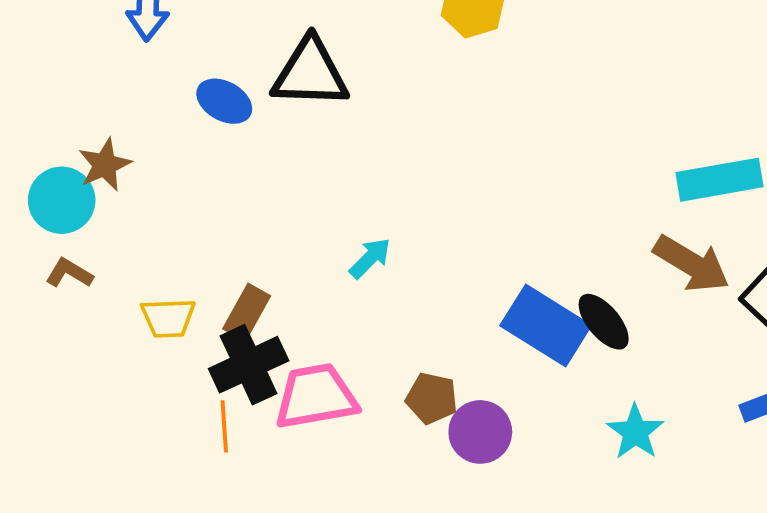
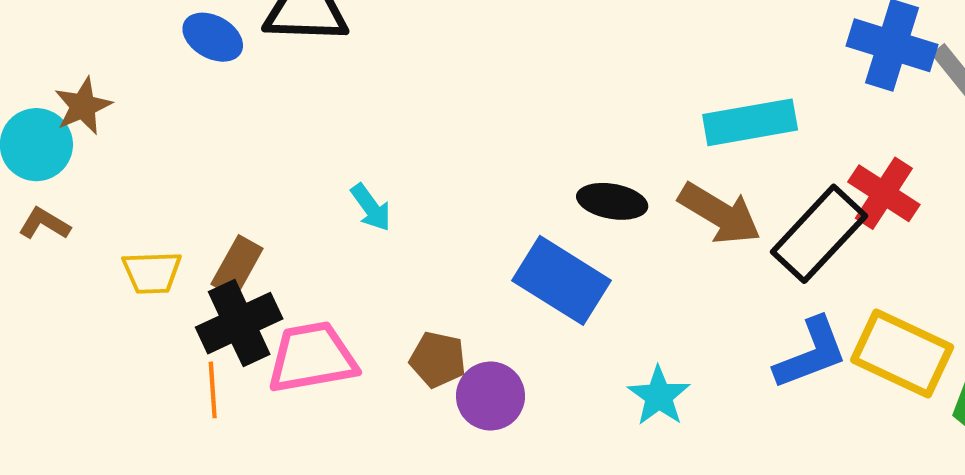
cyan arrow: (370, 258) -> (371, 207), turned 99
black ellipse: (604, 322) -> (612, 201), moved, turned -40

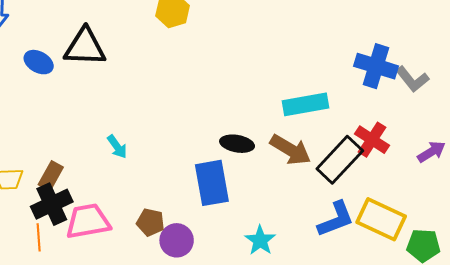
blue rectangle: (561, 280) -> (212, 183), turned 48

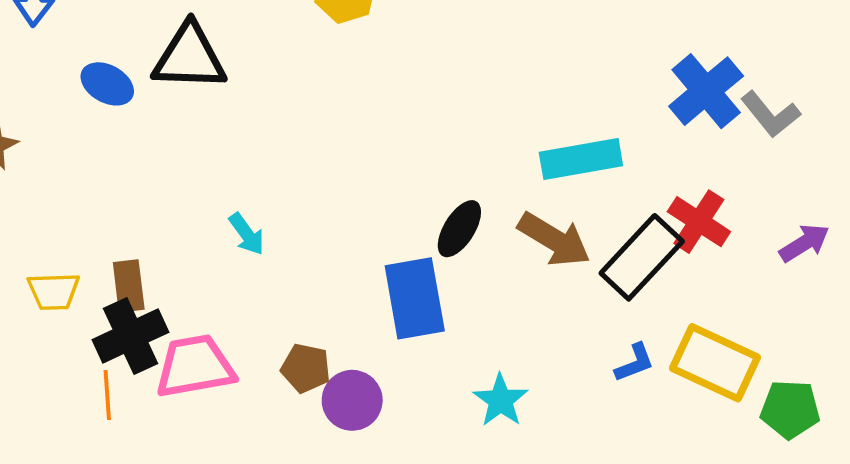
blue cross: (376, 66) -> (706, 91), turned 33
black ellipse: (237, 144) -> (459, 229), turned -68
brown rectangle: (51, 176) -> (129, 286), turned -36
blue L-shape: (336, 219) -> (635, 363), size x0.6

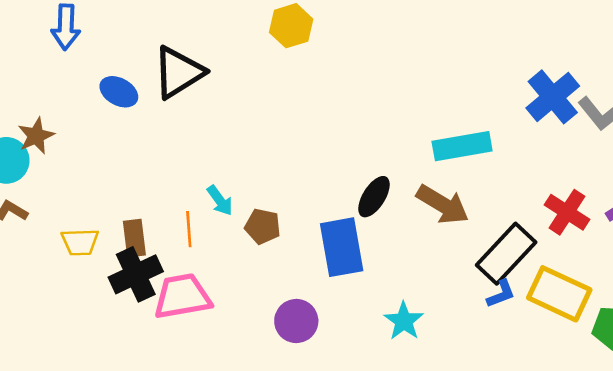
black triangle: (189, 57) -> (178, 72), turned -34
red cross: (699, 222) -> (567, 212), moved
black rectangle: (642, 257) -> (506, 254), moved
brown pentagon: (306, 368) -> (263, 226), moved
orange line: (107, 395) -> (189, 229), moved

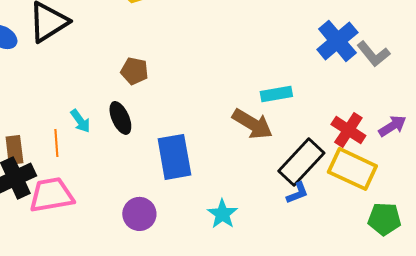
cyan rectangle: (462, 146) -> (276, 94), moved, size x0.7
black ellipse: (374, 197) -> (120, 118), moved, turned -56
brown pentagon: (263, 226) -> (134, 71), moved
yellow rectangle: (559, 294) -> (352, 169), moved

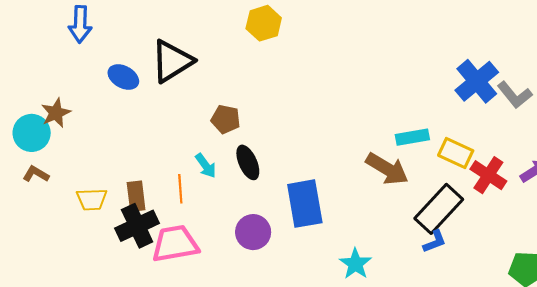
brown pentagon: (134, 71) -> (226, 119), moved
yellow rectangle: (352, 169) -> (456, 153), moved, size x0.7
purple circle: (139, 214) -> (253, 232), moved

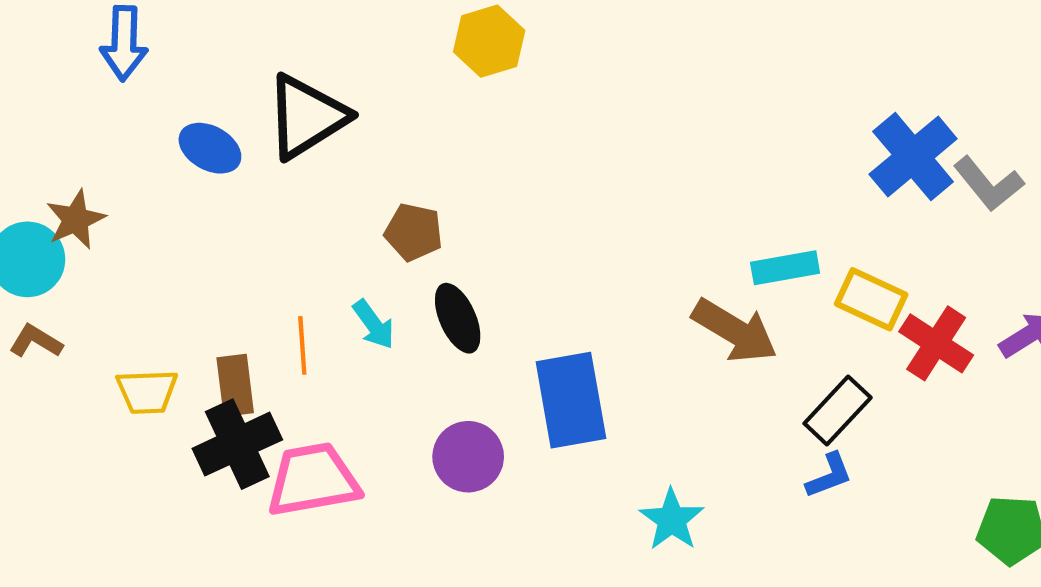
orange line: (180, 189) -> (302, 345), moved
black rectangle: (439, 209) -> (838, 411), size x0.7

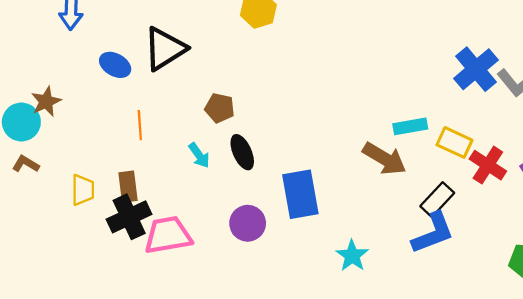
orange line: (302, 345) -> (140, 125), moved
yellow trapezoid: (147, 392) -> (83, 190), turned -88
blue L-shape: (829, 476) -> (433, 233), size x1.8

